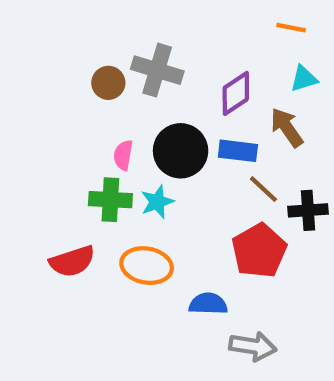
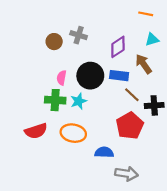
gray cross: (157, 70) -> (79, 35), size x0.7

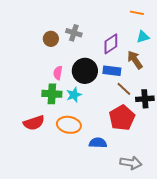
gray arrow: (127, 174) -> (131, 163), moved

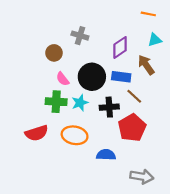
brown circle: (51, 39) -> (54, 53), moved
pink semicircle: (58, 73) -> (63, 79), turned -48
black cross: (145, 99) -> (109, 107), moved

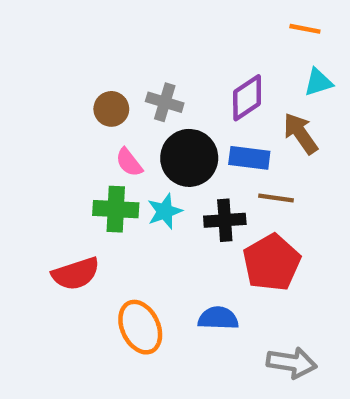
gray cross: (80, 36) -> (165, 102), moved
brown line: (134, 96) -> (276, 198), turned -35
orange ellipse: (75, 135) -> (140, 327), moved, turned 55

